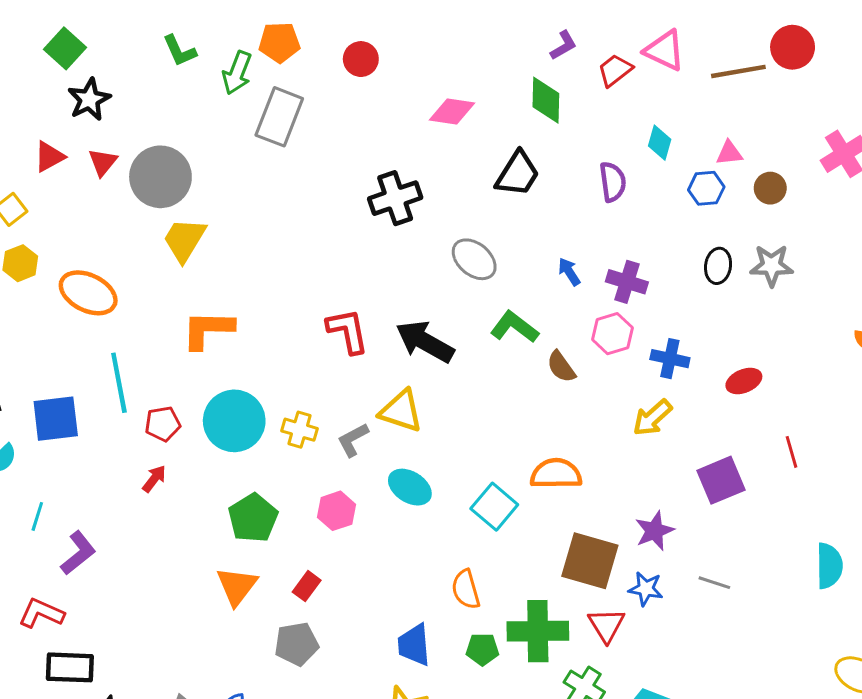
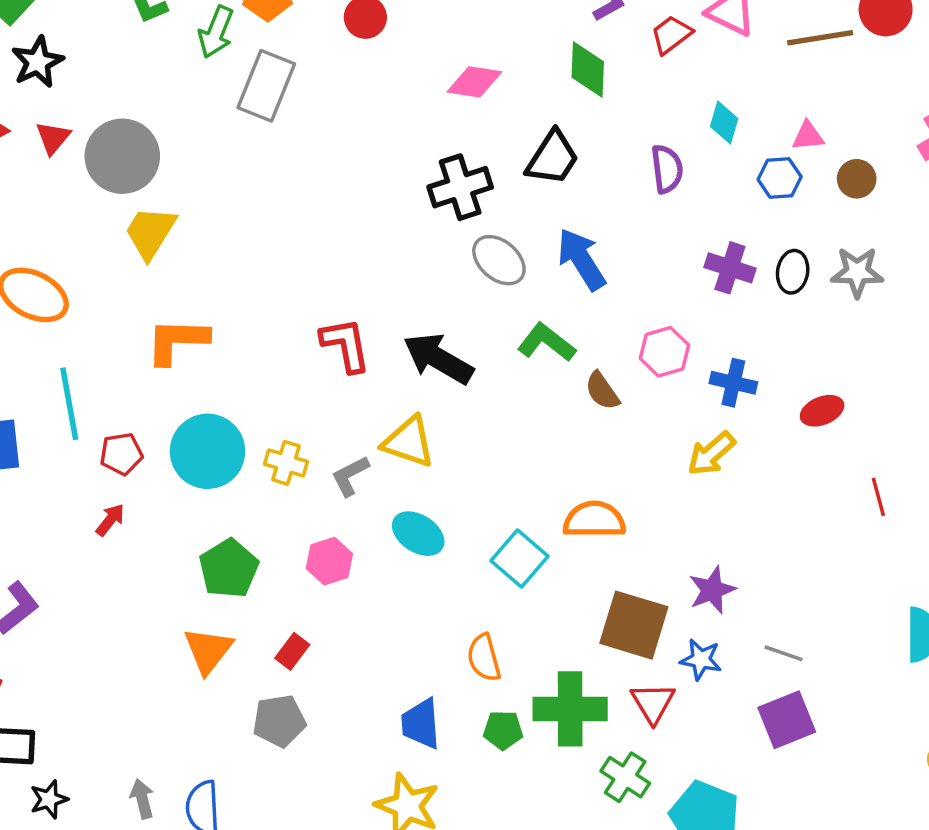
black cross: (395, 198) -> (460, 187), moved
blue arrow: (569, 272) -> (581, 259), moved, size x1.8
purple cross: (627, 282) -> (730, 268), moved
purple square: (721, 480) -> (787, 720), moved

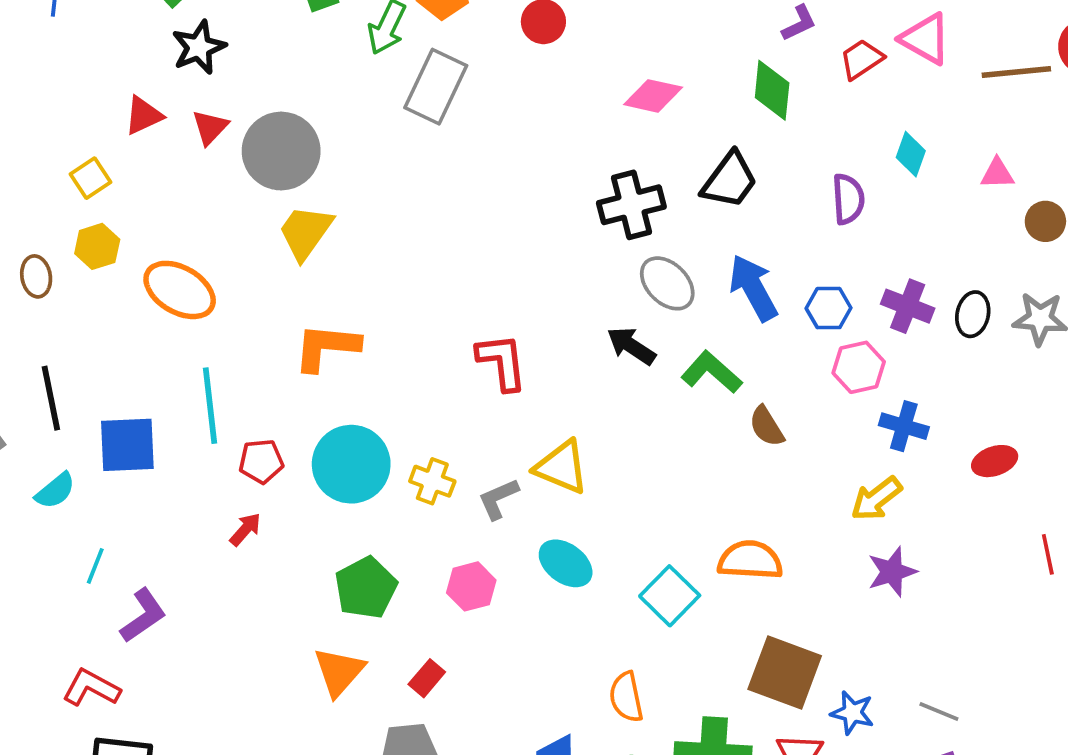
blue hexagon: (780, 178) -> (829, 308), moved
pink hexagon: (664, 352) -> (859, 367), moved
black arrow: (438, 359) -> (631, 346), moved, size x0.7
purple star: (712, 590) -> (892, 572), moved

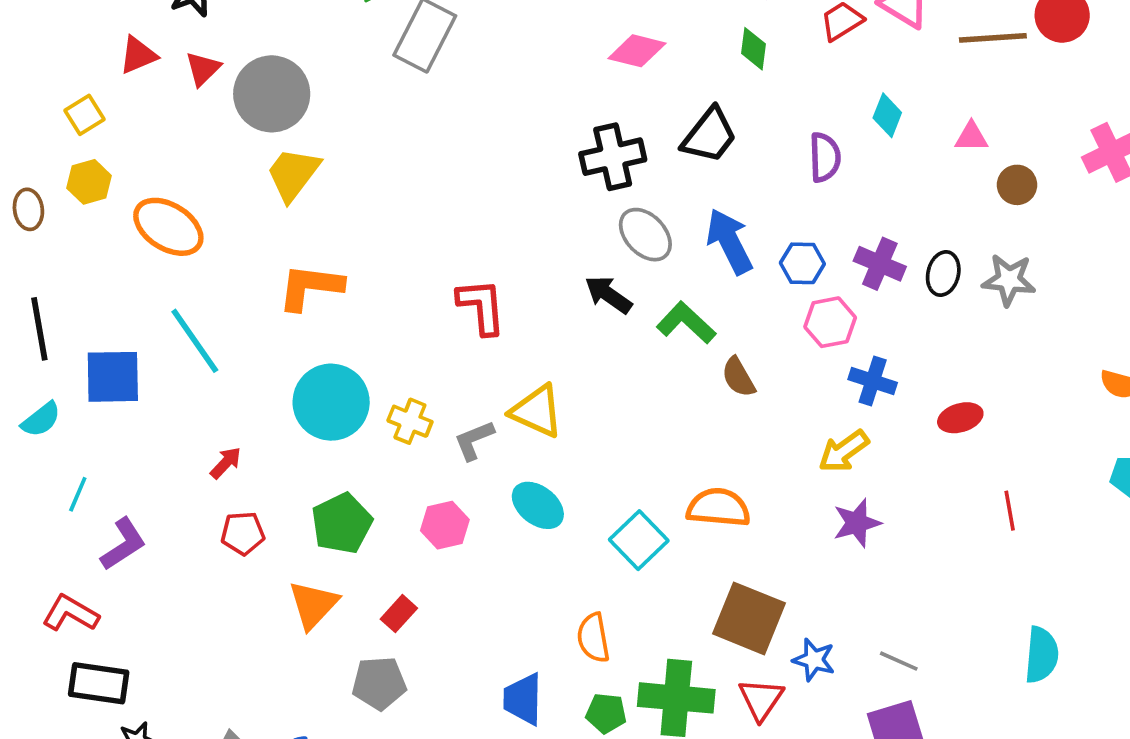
green diamond: (772, 90) -> (753, 49), size x0.7
cyan line: (210, 406) -> (195, 341), turned -30
red pentagon: (261, 461) -> (243, 533), moved

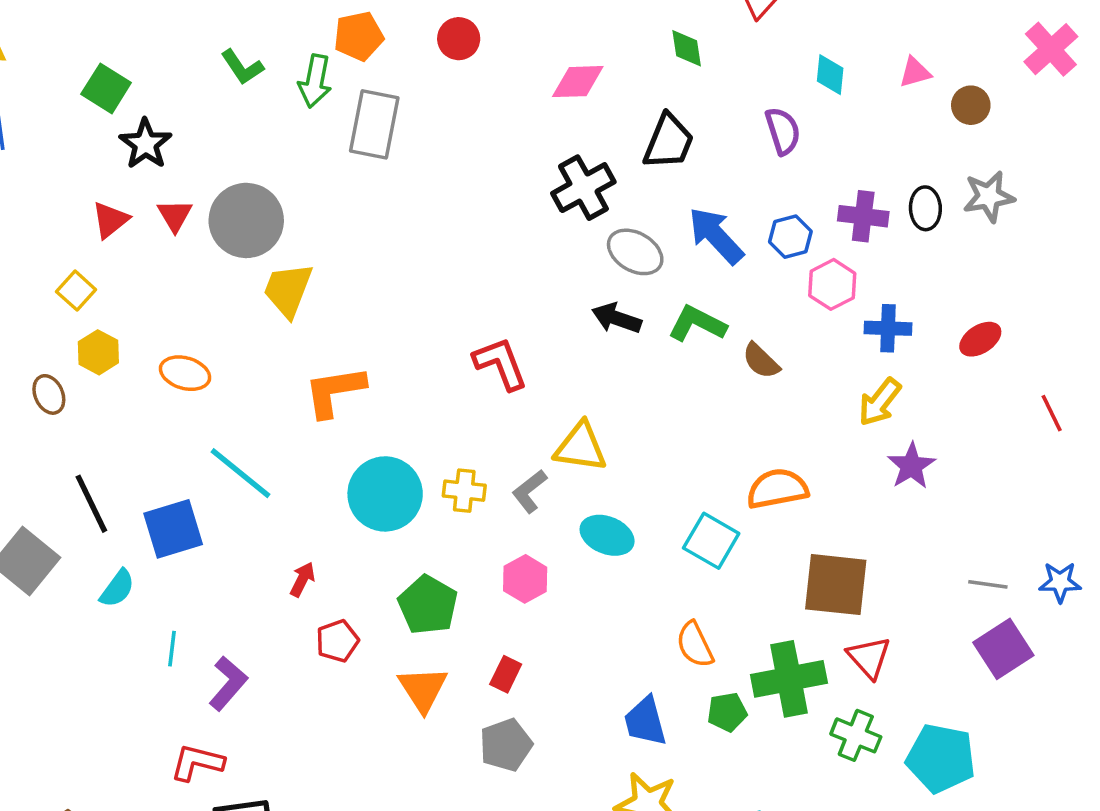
orange ellipse: (168, 227) -> (185, 373), size x0.7
blue star: (814, 660) -> (1060, 582), moved

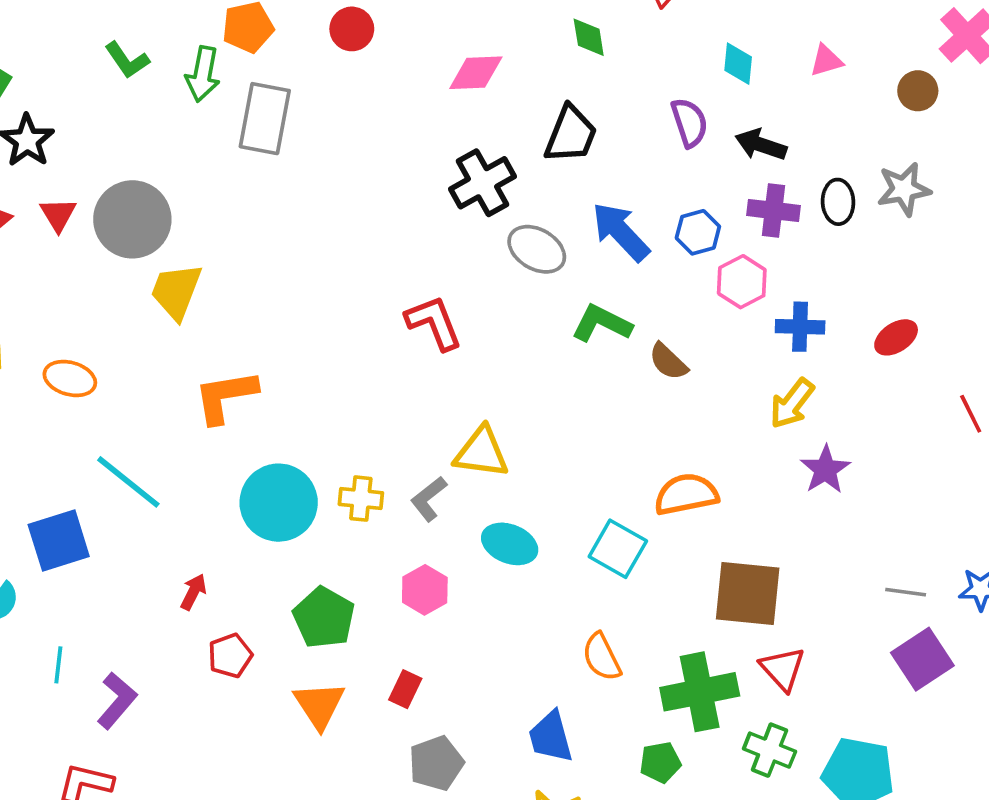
brown circle: (971, 105) -> (918, 91), moved
black arrow: (617, 318) -> (761, 145), moved
red L-shape: (500, 364) -> (434, 323), moved
green pentagon: (727, 712) -> (660, 762), moved
gray pentagon: (506, 745) -> (436, 763), moved

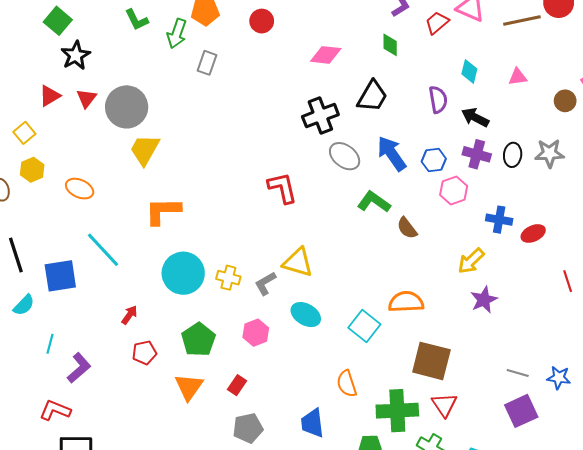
gray rectangle: (265, 119) -> (207, 63), size x0.6
blue cross: (800, 327) -> (499, 220), moved

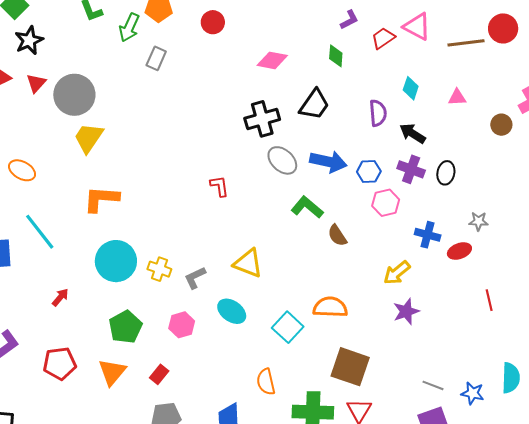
blue arrow: (392, 153) -> (328, 162), turned 132
gray star: (549, 153) -> (479, 221), moved, size x0.7
red L-shape: (282, 188) -> (219, 186), size x0.7
yellow triangle: (298, 262) -> (248, 263), moved
red pentagon: (144, 353) -> (60, 363), moved, size x1.4

